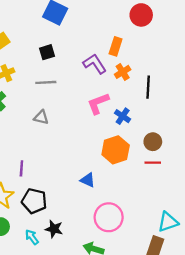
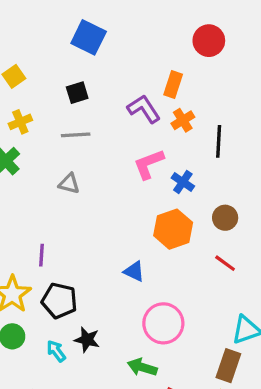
red line: (153, 163) -> (225, 263), moved, turned 35

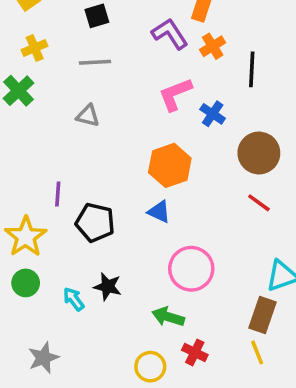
brown circle: (225, 218) -> (259, 153), size x1.5
orange hexagon: (173, 229) -> (170, 165), moved
black pentagon: (59, 301) -> (95, 222), moved

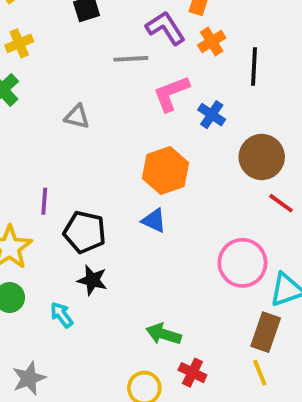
gray line: (95, 62) -> (131, 59), moved
red line: (259, 203) -> (281, 203), moved
pink circle: (191, 269) -> (242, 263), moved
black star: (108, 287) -> (92, 280), moved

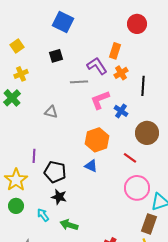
red line: (281, 203) -> (130, 158), moved
green arrow: (164, 334) -> (69, 225), moved

